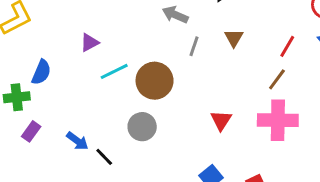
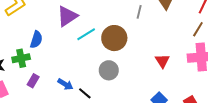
purple triangle: (89, 43) -> (67, 16), size x1.6

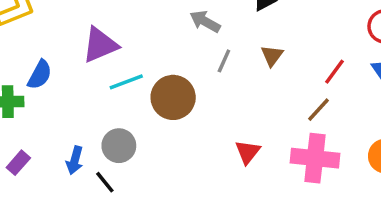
gray circle: (109, 70) -> (119, 146), moved
purple rectangle: (33, 81) -> (18, 163), moved
blue arrow: (65, 84) -> (75, 160), turned 63

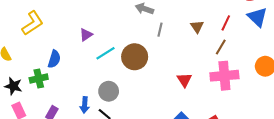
purple triangle: (100, 45) -> (86, 35), size x0.6
brown triangle: (272, 56) -> (197, 27), moved

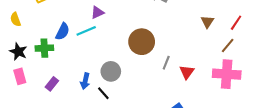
gray line: (160, 30) -> (166, 63), moved
cyan line: (106, 53) -> (86, 31), moved

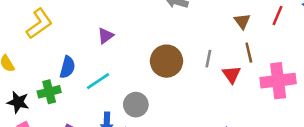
cyan line: (86, 31) -> (98, 81), moved
brown line: (228, 45) -> (249, 53), moved, turned -42
gray line: (166, 63) -> (208, 59), moved
red triangle: (187, 72) -> (232, 75), moved

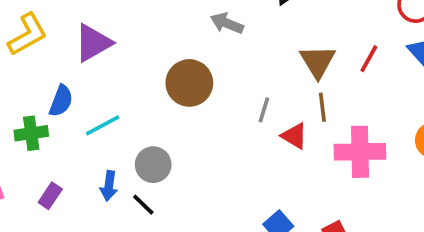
brown triangle: (242, 21) -> (318, 61), size x1.5
purple triangle: (106, 36) -> (93, 43), moved, size x1.6
brown circle: (167, 61) -> (189, 83), moved
red triangle: (232, 75) -> (294, 136), turned -30

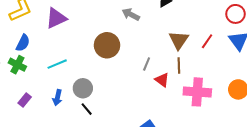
blue semicircle: (61, 101) -> (23, 43), moved
green cross: (31, 133) -> (17, 65), turned 30
black line: (143, 205) -> (87, 109), moved

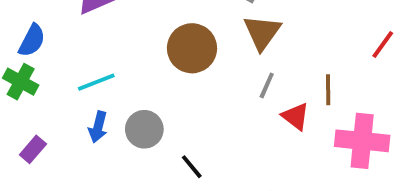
brown triangle: (179, 40) -> (262, 32), moved
blue arrow: (57, 98) -> (98, 127), moved
black line: (87, 109) -> (192, 167), moved

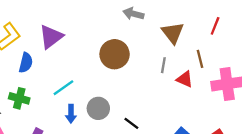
brown triangle: (262, 32) -> (173, 33), moved
blue semicircle: (32, 40) -> (26, 63), moved
red line: (383, 45) -> (215, 26), moved

